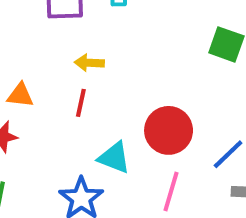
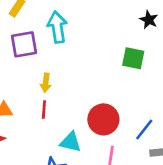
yellow arrow: (89, 63) -> (46, 83), turned -78

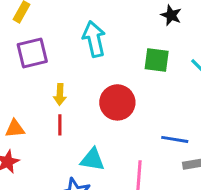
cyan arrow: (57, 27) -> (94, 39), moved
red circle: (103, 119) -> (117, 102), moved
blue line: (144, 129) -> (175, 139), turned 65

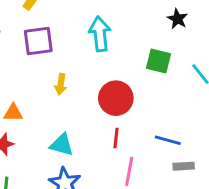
red line: (60, 125) -> (116, 138), moved
cyan triangle: (93, 160) -> (62, 145), moved

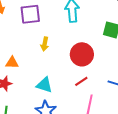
red line: (116, 138) -> (81, 81), turned 48

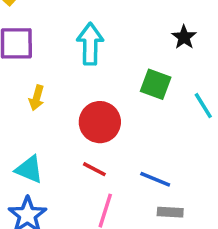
red line: (81, 81) -> (94, 169), turned 56

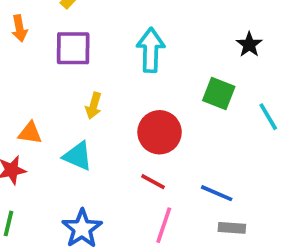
cyan triangle: (29, 169) -> (78, 156), moved

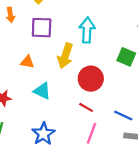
yellow arrow: (94, 106) -> (65, 56), moved, size x1.6
orange triangle: (30, 133) -> (27, 62), moved

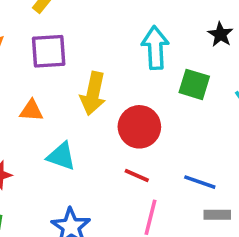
cyan arrow: (87, 30) -> (155, 48), moved

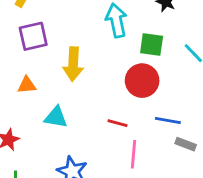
red circle: (139, 127) -> (142, 81), moved
gray rectangle: (217, 215) -> (186, 144), turned 30

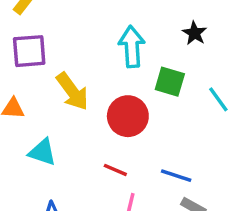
yellow arrow: (73, 64) -> (72, 91), turned -48
red circle: (142, 81) -> (128, 116), moved

